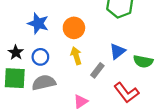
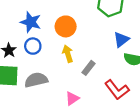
blue triangle: (117, 51) -> (121, 40), moved
blue circle: (40, 57) -> (33, 46), moved

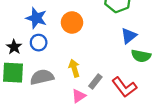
yellow arrow: (68, 54) -> (74, 68), moved
gray rectangle: (89, 68) -> (95, 82), moved

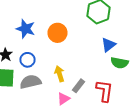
blue circle: (39, 43) -> (28, 60), moved
red L-shape: (124, 87) -> (104, 91), turned -135

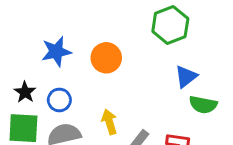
blue star: (26, 29) -> (56, 52), turned -30

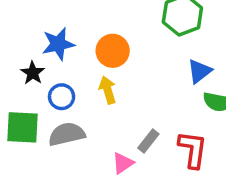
black star: (25, 92) -> (33, 73), moved
yellow arrow: (109, 122) -> (108, 90), moved

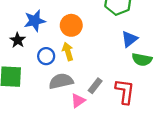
blue circle: (62, 97) -> (46, 56), moved
gray semicircle: (67, 134) -> (61, 81), moved

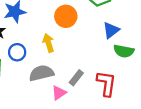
orange circle: (71, 25) -> (66, 16), moved
blue circle: (46, 56) -> (17, 52), moved

